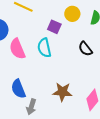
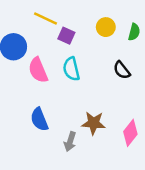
purple square: (54, 27) -> (66, 36), moved
gray arrow: (31, 107) -> (70, 142), moved

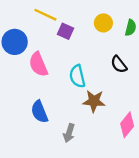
cyan semicircle: (71, 69) -> (77, 76), moved
brown star: (93, 123) -> (94, 101), moved

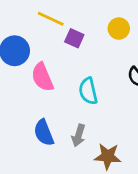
brown star: (94, 101) -> (108, 156), moved
gray arrow: (69, 133) -> (78, 135), moved

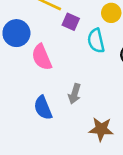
cyan semicircle: (88, 91) -> (96, 41), moved
gray arrow: (78, 135) -> (75, 94), moved

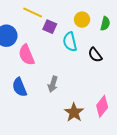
blue semicircle: (43, 108) -> (19, 87), moved
brown star: (101, 129) -> (74, 112), turned 30

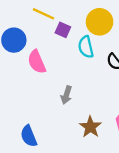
yellow circle: (82, 20) -> (100, 22), size x1.5
blue semicircle: (19, 87) -> (29, 136), moved

